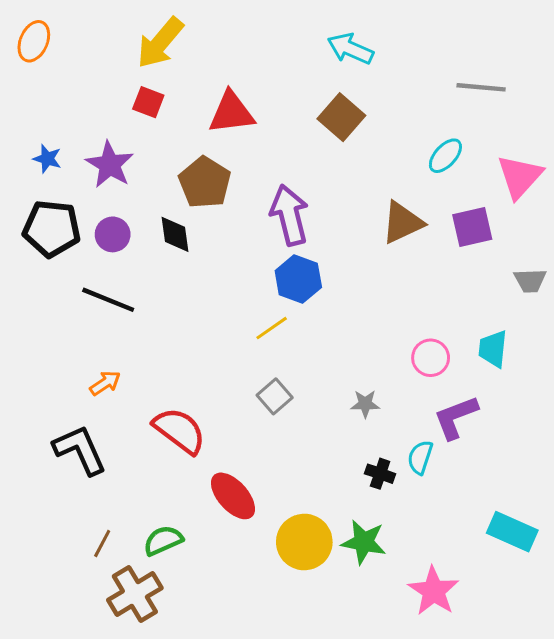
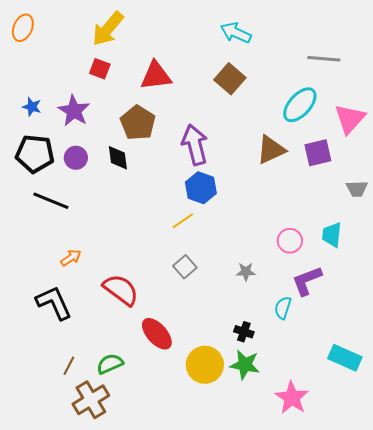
cyan ellipse: (445, 156) -> (300, 105), size x1.5
black line: (108, 300) -> (51, 201), moved
black cross: (380, 474) -> (244, 332), moved

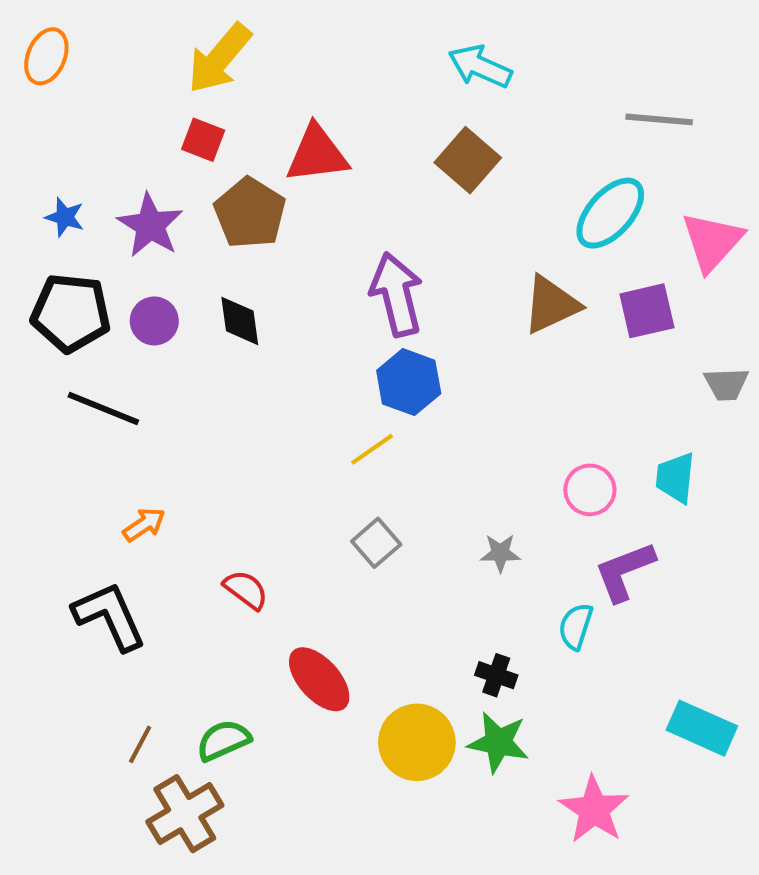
brown pentagon: (138, 123) -> (250, 213), moved
red semicircle: (121, 290) -> (246, 590), size x0.6

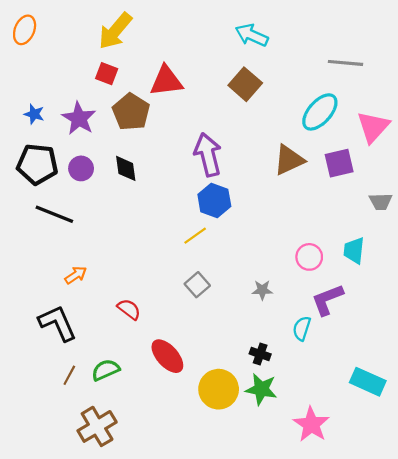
green semicircle: (223, 740) -> (106, 370), moved
brown line: (140, 744) -> (69, 375), moved

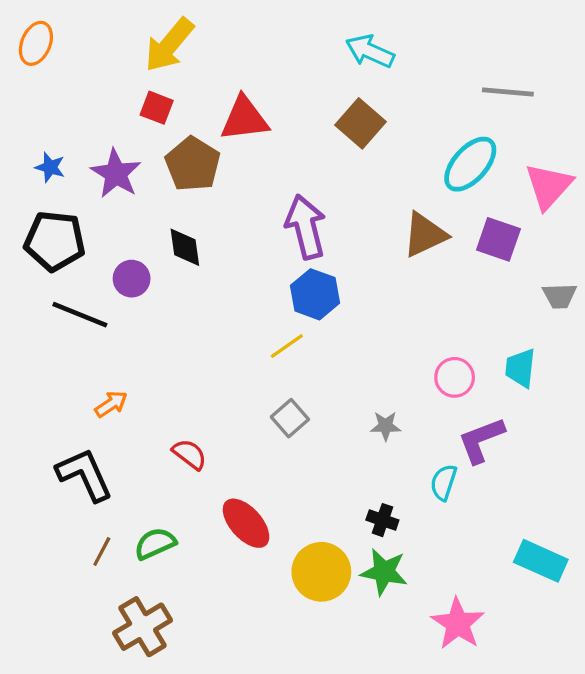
purple square: (339, 163) -> (498, 239), turned 32
purple circle: (81, 168) -> (132, 279), moved

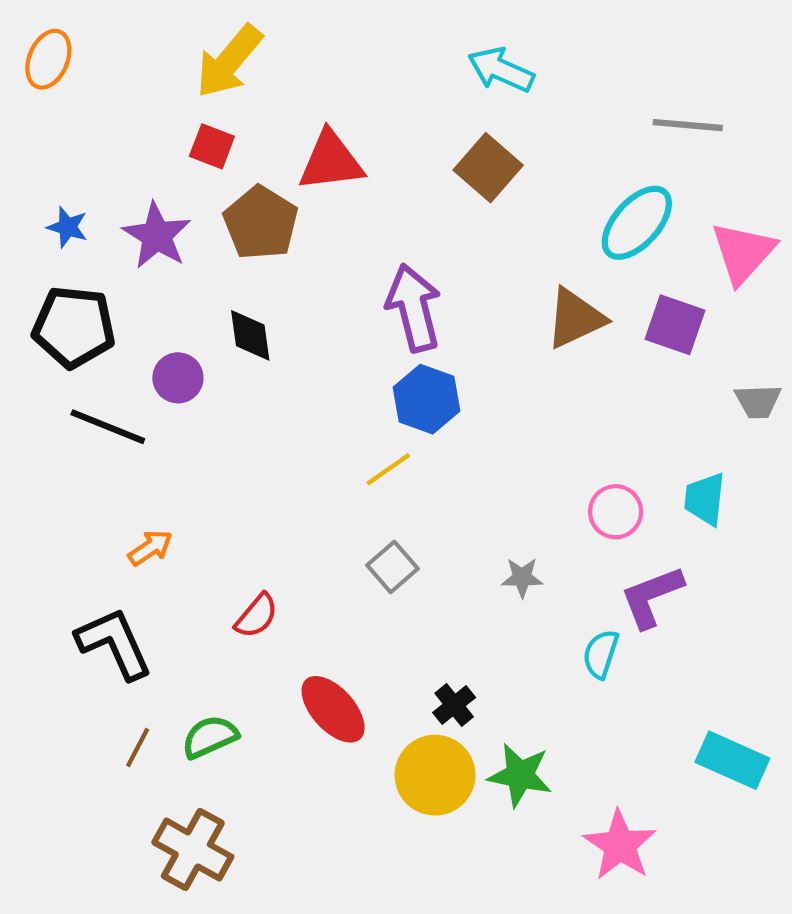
red semicircle: (190, 454) -> (257, 616), turned 93
black cross: (382, 520) -> (454, 705), moved, turned 32
brown cross: (143, 627) -> (193, 849), turned -30

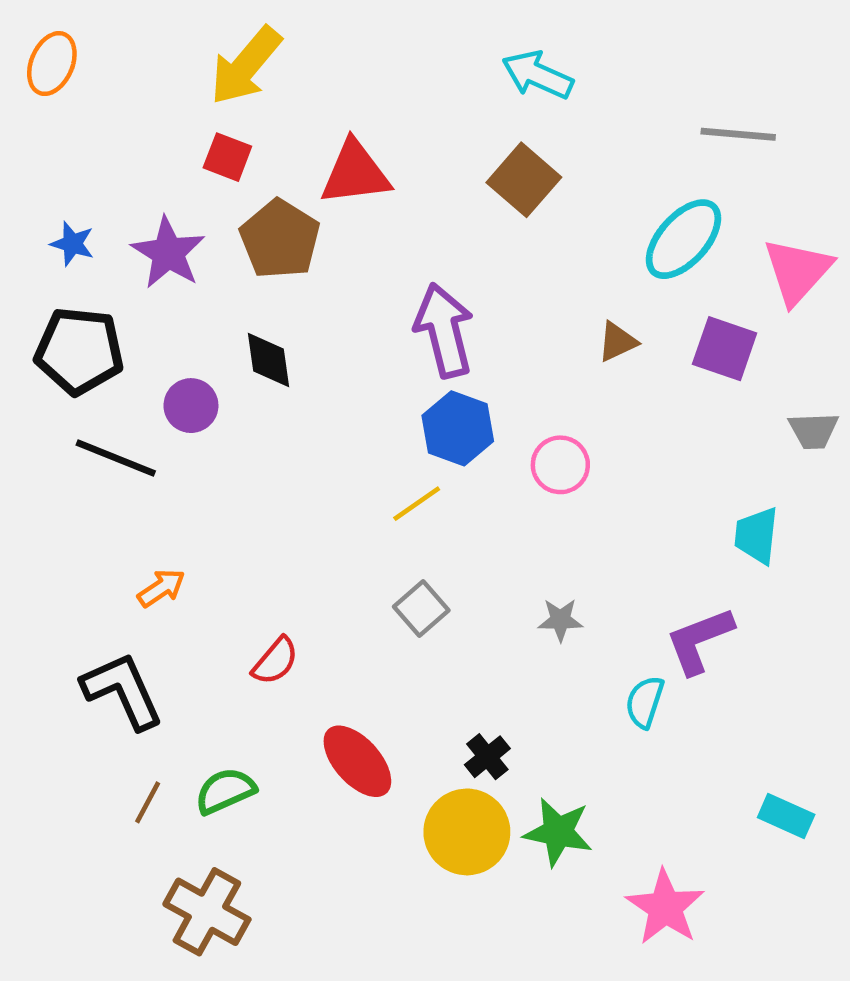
brown triangle: (575, 318) -> (617, 342), size x0.6
pink circle: (616, 512) -> (560, 465), moved
cyan rectangle: (732, 760) -> (786, 816), size x0.7

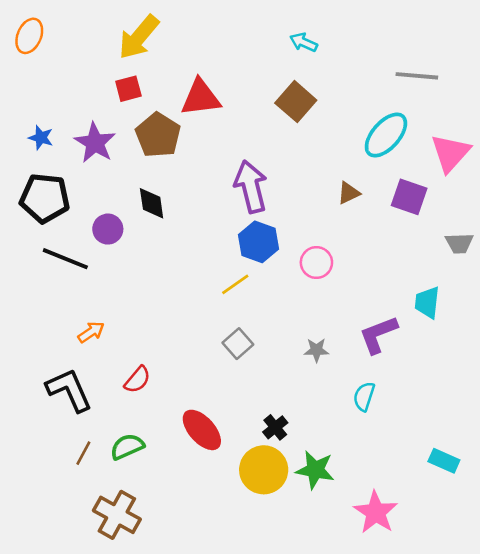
cyan arrow: (538, 75) -> (304, 42), size x0.7
red square: (227, 157) -> (128, 89), turned -36
purple L-shape: (699, 640) -> (378, 335), moved
red semicircle: (275, 661) -> (137, 380), moved

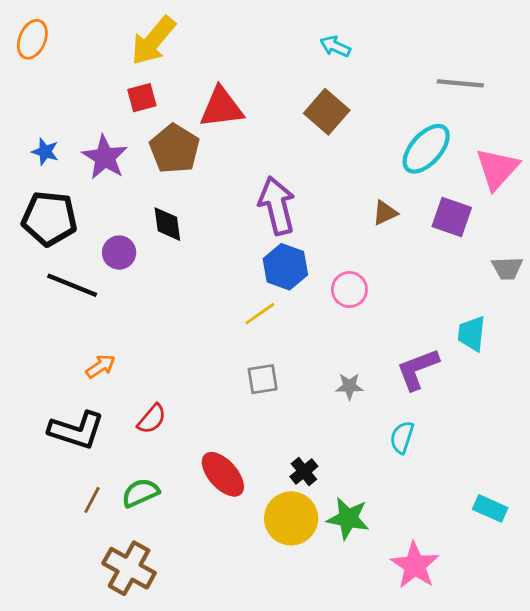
gray square: (238, 344) -> (263, 379), turned 32
black L-shape: (69, 390) -> (76, 430), turned 132

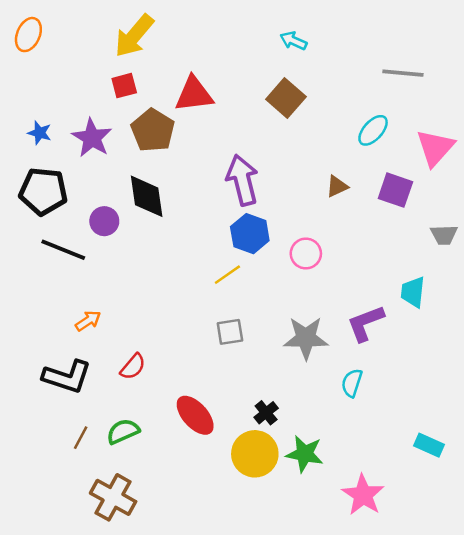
cyan ellipse: (426, 149) -> (373, 130), size x0.7
black diamond: (167, 224) -> (147, 196), size x1.4
gray star: (349, 386) -> (306, 338), size x1.8

